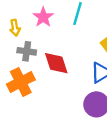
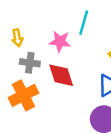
pink star: (43, 17) -> (60, 41), moved, turned -30

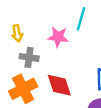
red diamond: (61, 75) -> (59, 85), moved

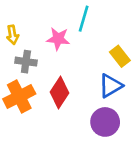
red diamond: (59, 85) -> (59, 92), turned 52

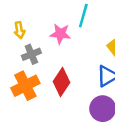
gray cross: (26, 62) -> (31, 54), turned -30

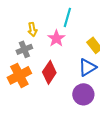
yellow arrow: (19, 30) -> (32, 29), moved
pink star: (60, 34) -> (56, 38), moved, turned 30

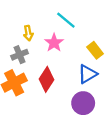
cyan line: (67, 17) -> (66, 20), turned -66

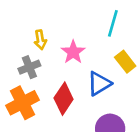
cyan line: (66, 20) -> (113, 23), moved, turned 66
blue triangle: (87, 74) -> (99, 84), moved

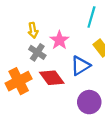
gray cross: (29, 67) -> (37, 52), moved, turned -35
red diamond: (64, 99) -> (52, 78), turned -70

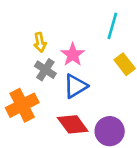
blue triangle: (80, 66) -> (75, 86), moved
red diamond: (52, 78) -> (73, 124), moved

